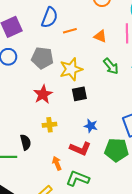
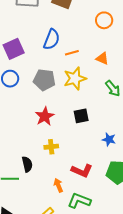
yellow star: (71, 69) -> (75, 79), moved
blue star: (91, 126) -> (109, 139), moved

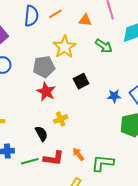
orange line: (72, 53) -> (55, 14), moved
gray pentagon: (44, 80) -> (44, 67), moved
black semicircle: (27, 164) -> (41, 134), moved
red L-shape: (82, 171) -> (54, 158), moved

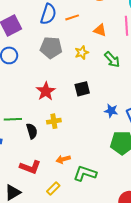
yellow star: (65, 47) -> (82, 53), moved, size x0.6
gray pentagon: (44, 67) -> (51, 48), moved
orange arrow: (78, 154) -> (63, 159), turned -80
red L-shape: (54, 158) -> (30, 167), moved
green line: (30, 161) -> (13, 119), moved

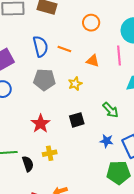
blue semicircle: (48, 14) -> (40, 46), turned -30
orange line: (72, 17) -> (64, 49), turned 40
green arrow: (112, 60) -> (111, 110), moved

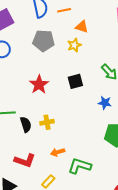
orange line: (64, 49) -> (64, 10), turned -32
orange triangle: (93, 61) -> (82, 27), moved
yellow cross: (50, 153) -> (47, 122), moved

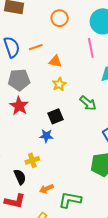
yellow star: (74, 45) -> (59, 84), moved
red star: (39, 84) -> (19, 106), moved
blue star: (105, 103) -> (46, 136), moved
black semicircle: (26, 125) -> (20, 177), moved

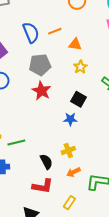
black square: (56, 116) -> (78, 99), turned -35
yellow cross: (32, 160) -> (68, 150), moved

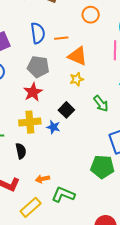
orange triangle: (75, 44) -> (78, 56), size x1.5
yellow cross: (68, 150) -> (30, 122), moved, size x1.5
black semicircle: (46, 162) -> (21, 151), moved
yellow rectangle: (69, 203) -> (31, 207), size x1.5

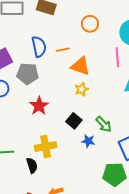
gray pentagon: (38, 67) -> (28, 74), moved
green arrow: (101, 104) -> (104, 124), moved
yellow cross: (30, 122) -> (46, 147), moved
blue star: (53, 127) -> (88, 141), moved

